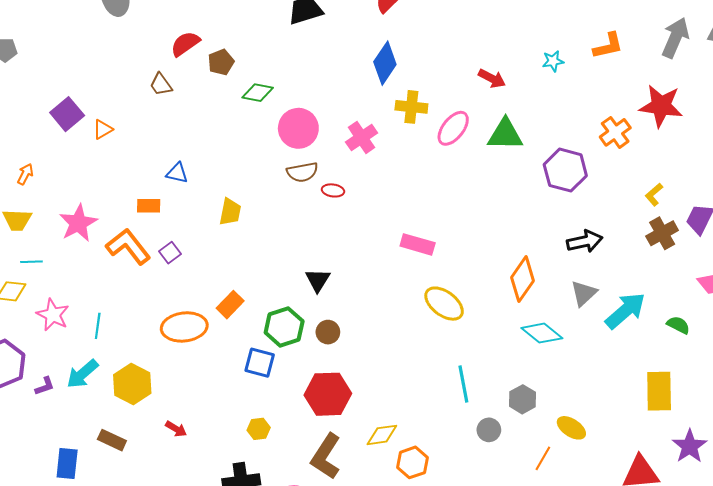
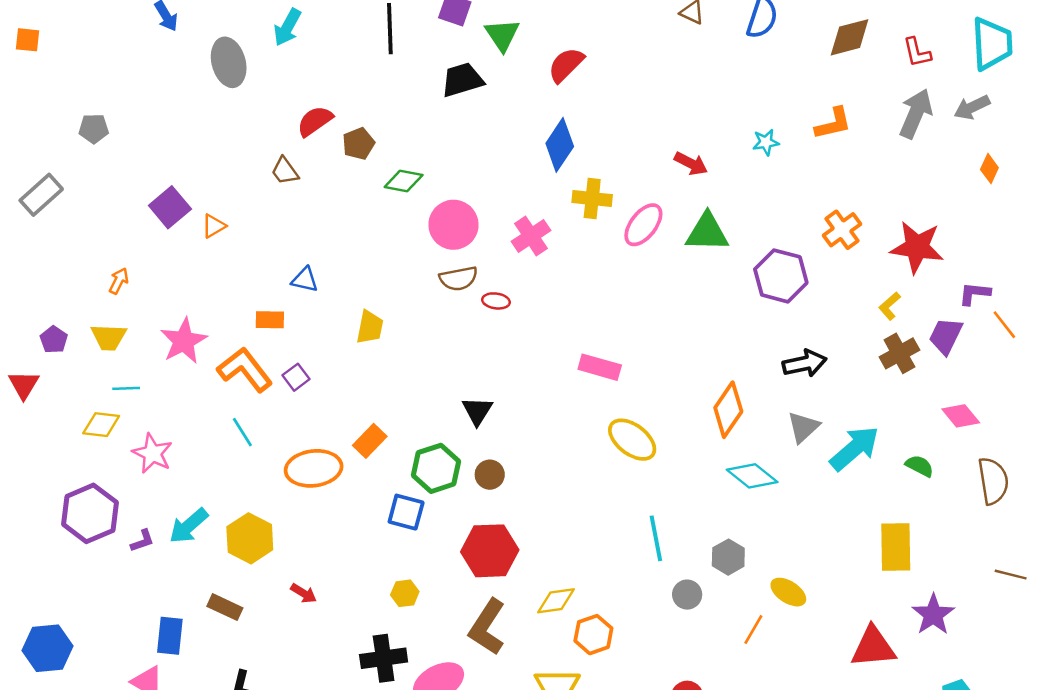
red star: (661, 106) -> (917, 247), moved
cyan line: (98, 326) -> (242, 432), moved, turned -40

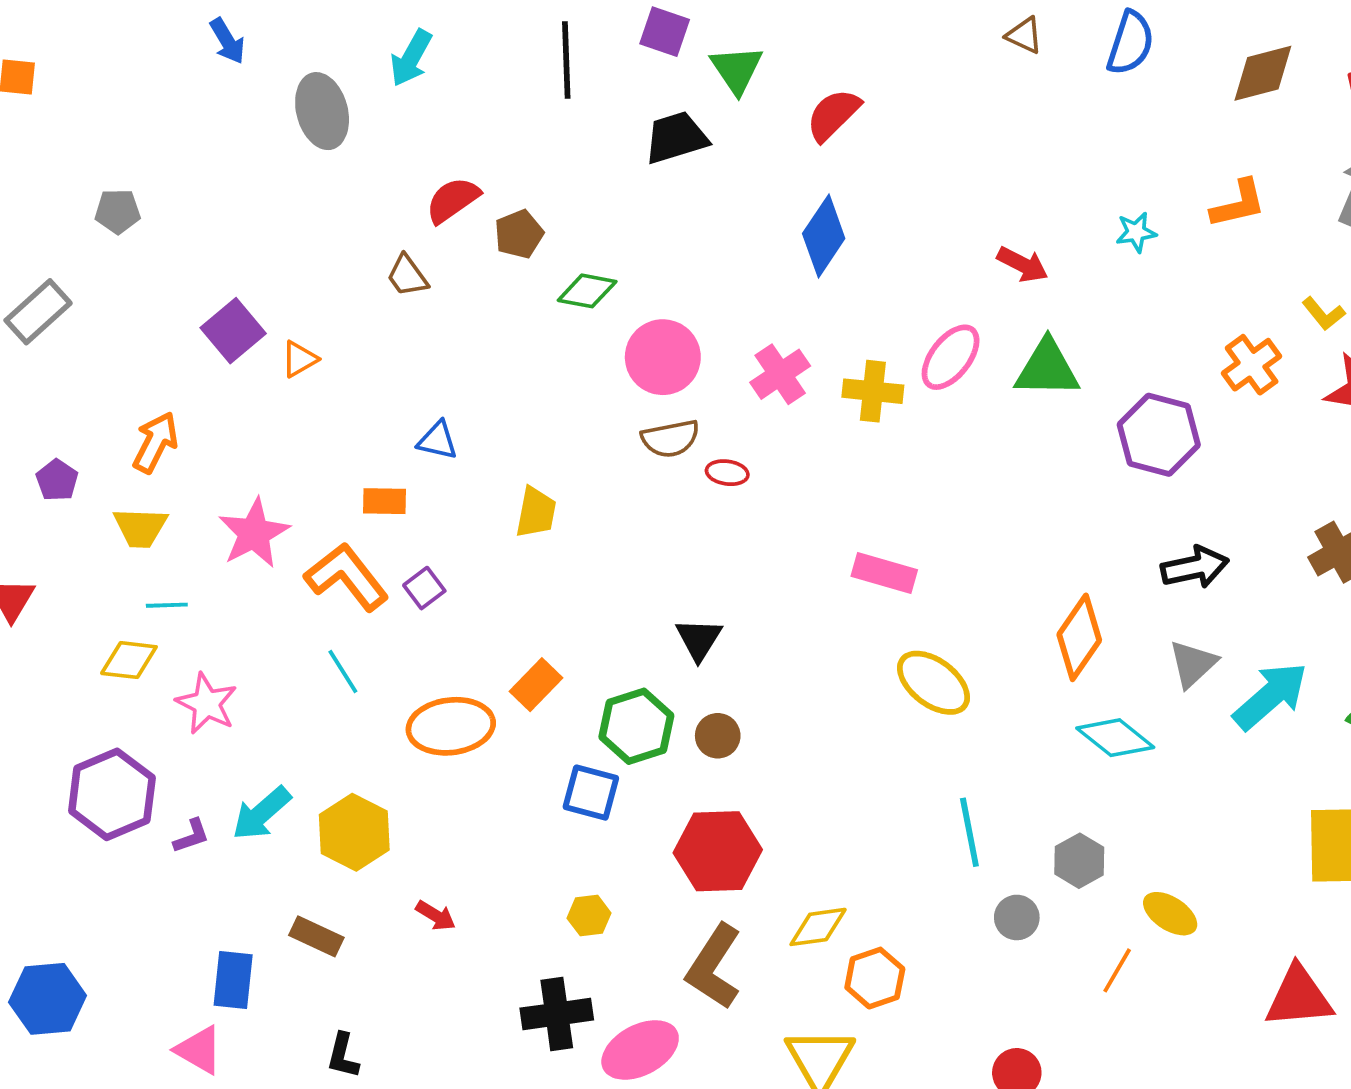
yellow cross: (592, 199) -> (873, 391), moved
orange arrow: (119, 281) -> (155, 442), size x1.5
yellow L-shape: (890, 306) -> (1323, 314), moved, turned -88
purple pentagon: (54, 340) -> (57, 480), moved

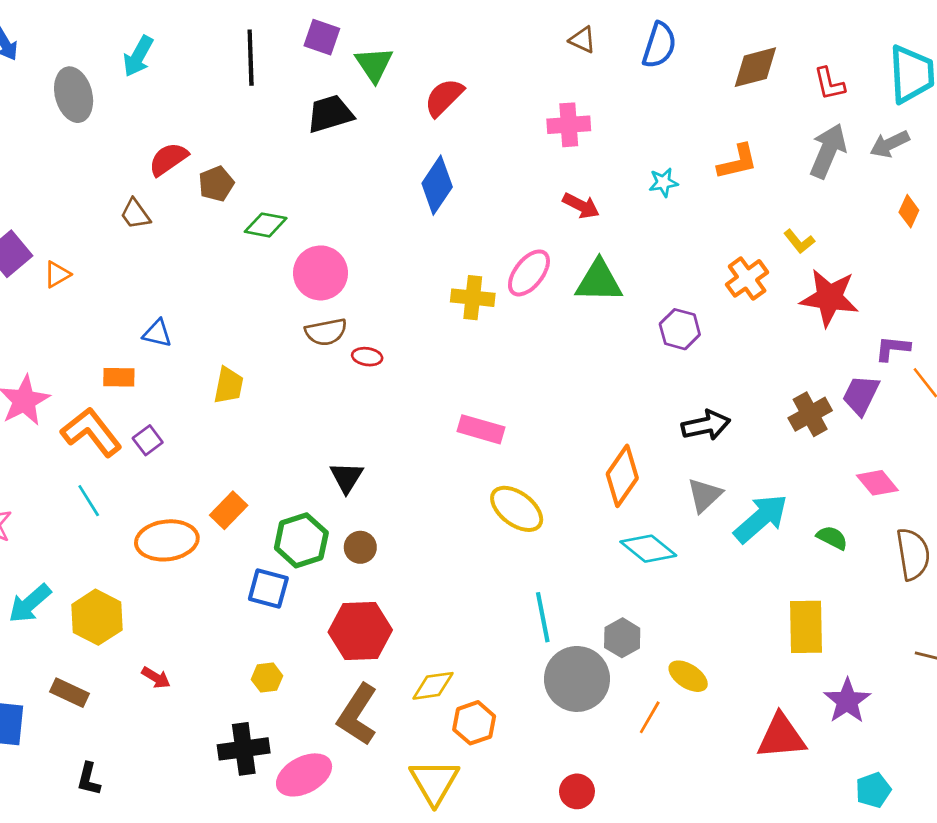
pink cross: (780, 374) -> (569, 125), moved, turned 30
purple hexagon: (1159, 435) -> (680, 329), size x0.7
gray circle: (1017, 917) -> (577, 679), size x2.0

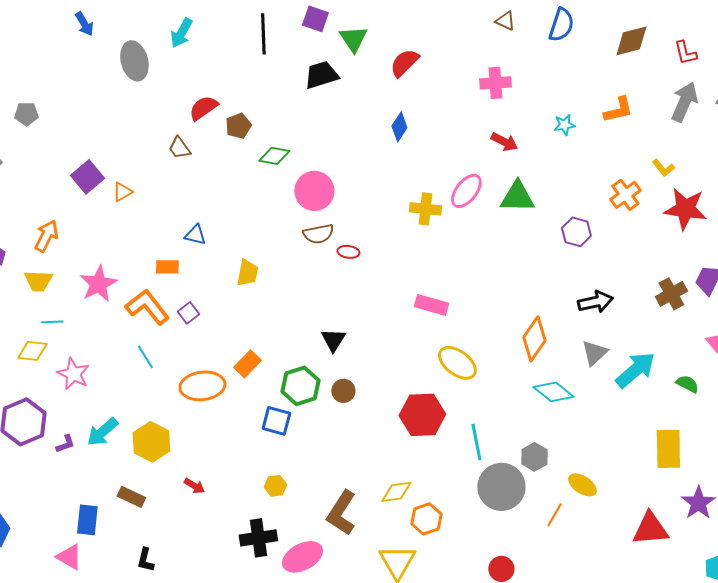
blue diamond: (437, 185) -> (399, 127), size x0.7
red hexagon: (360, 631) -> (422, 415), moved

